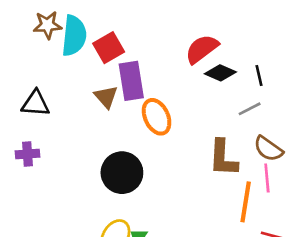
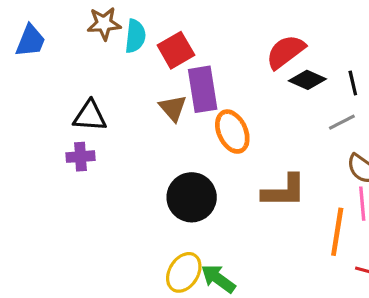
cyan semicircle: (74, 36) -> (135, 36), size x0.7
purple cross: (28, 154) -> (81, 157), moved
brown L-shape: (223, 158) -> (284, 191), moved, turned -93

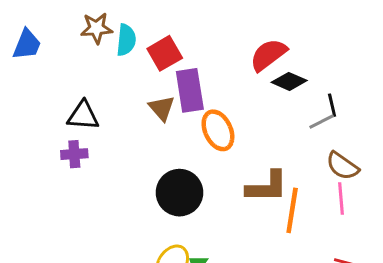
black line: (353, 83) -> (332, 105), moved
orange line: (337, 232) -> (292, 210), moved

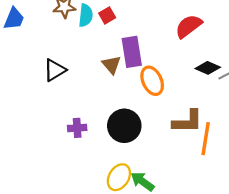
red square: (165, 53) -> (107, 15), moved, size x0.7
black diamond: (289, 81) -> (208, 68), moved
black triangle: (83, 116) -> (55, 70), turned -35
purple cross: (74, 154) -> (77, 128), moved

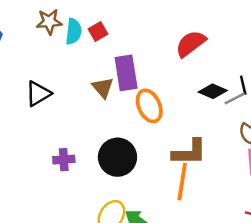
orange line: (206, 139) -> (182, 182), moved

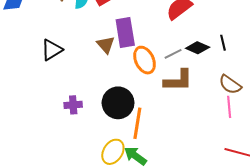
gray line: (235, 99) -> (173, 54), moved
brown L-shape: (190, 152) -> (178, 80), moved
orange line: (182, 182) -> (137, 123), moved

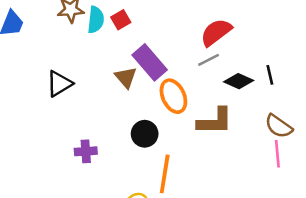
purple rectangle: (125, 32) -> (150, 62), turned -32
gray line: (173, 54) -> (209, 60), moved
black circle: (118, 103) -> (145, 134), moved, size x0.7

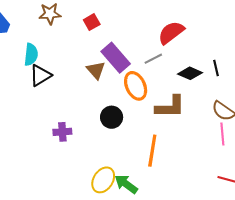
cyan semicircle: (96, 20) -> (31, 54), moved
gray line: (209, 60) -> (153, 59), moved
orange line: (165, 174) -> (152, 151), moved

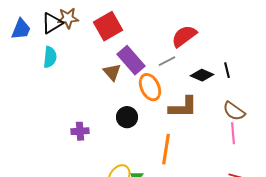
red square: (92, 22) -> (108, 26), size x1.8
black triangle: (40, 75) -> (52, 23), moved

